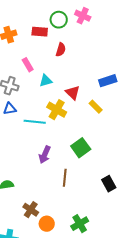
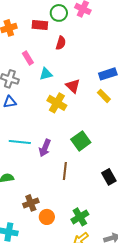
yellow rectangle: (96, 107) -> (104, 96), moved
cyan line: (35, 122) -> (20, 142), moved
brown cross: (31, 210) -> (31, 203), turned 35

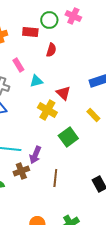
yellow rectangle: (104, 96) -> (93, 115), moved
green square: (81, 141) -> (68, 137), moved
brown cross: (31, 203) -> (21, 171), moved

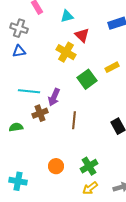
cyan triangle: (36, 81) -> (67, 16), moved
yellow rectangle: (93, 115) -> (112, 67), moved, turned -72

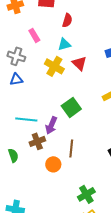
yellow cross: (66, 52) -> (54, 66), moved
green square: (87, 79) -> (71, 107), moved
green semicircle: (16, 127) -> (13, 155), turned 80
orange circle: (56, 166) -> (53, 164), moved

